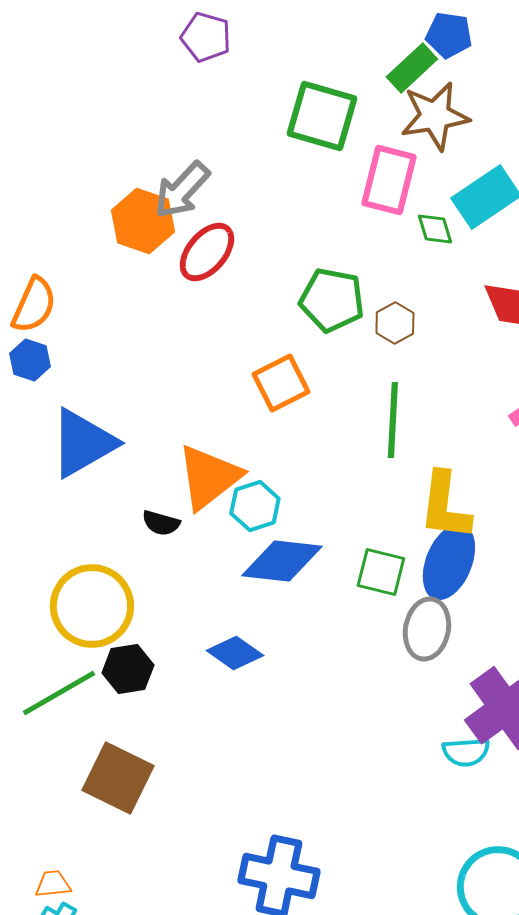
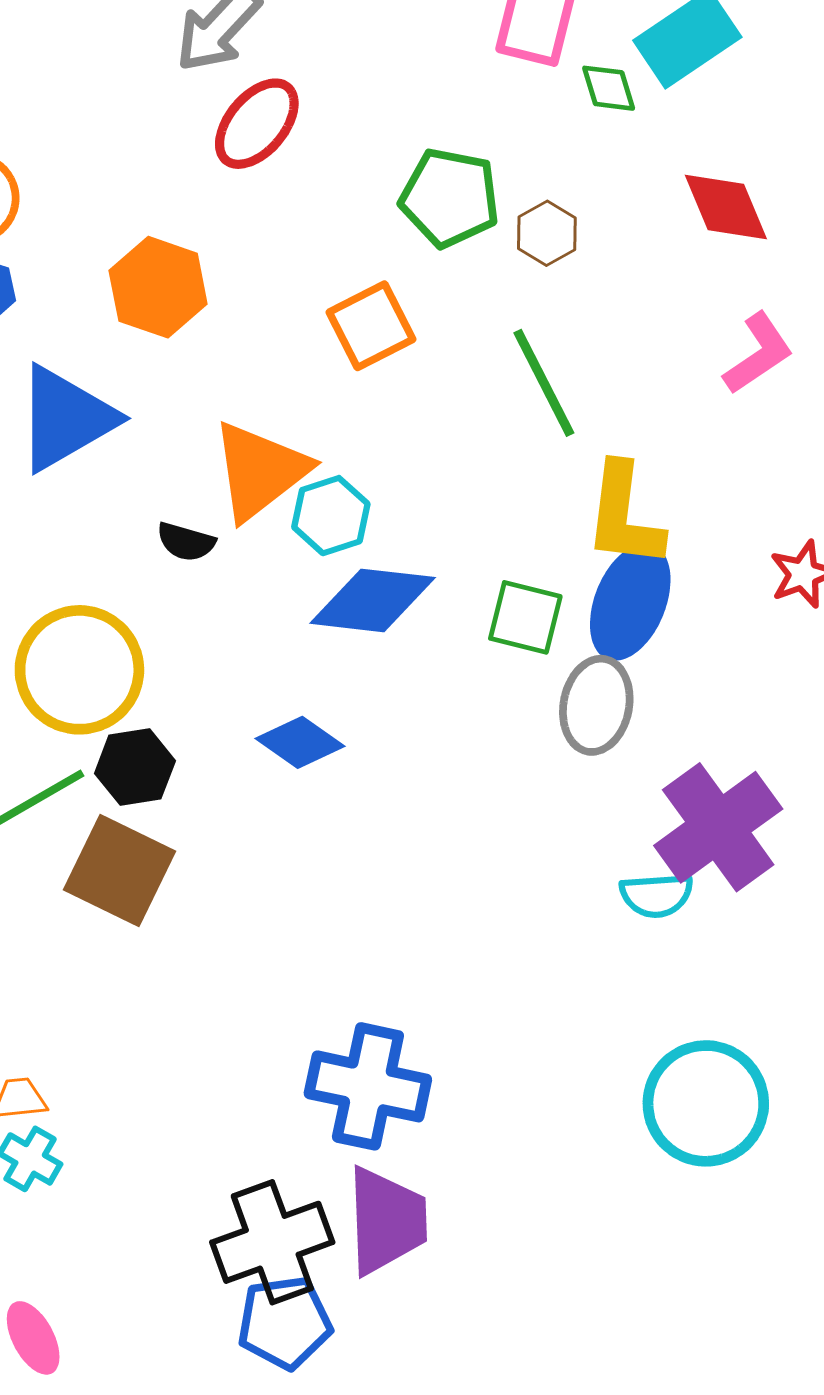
orange hexagon: (143, 221) -> (158, 287), moved
green line: (393, 420) -> (544, 383), turned -30
brown square: (118, 778) -> (120, 870), moved

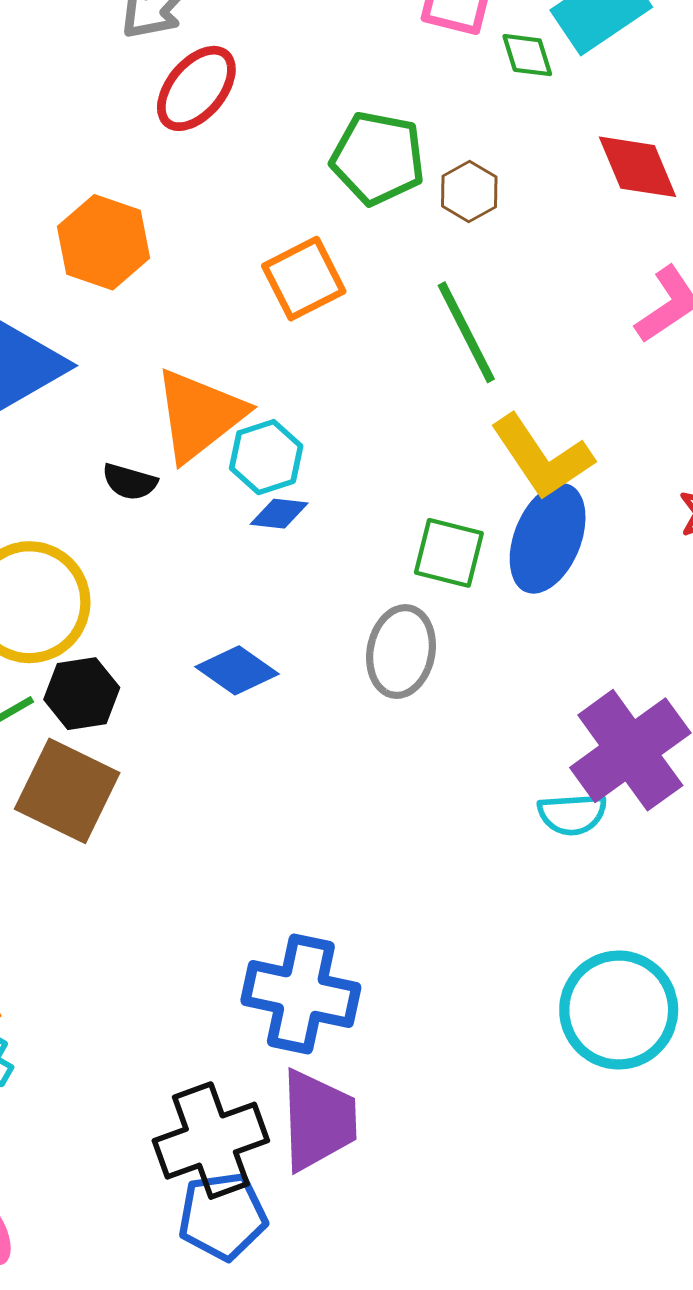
yellow L-shape: (624, 516) -> (542, 457), turned -41
blue diamond: (373, 600) -> (279, 514), moved, size x0.5
gray ellipse: (596, 705) -> (401, 652), moved

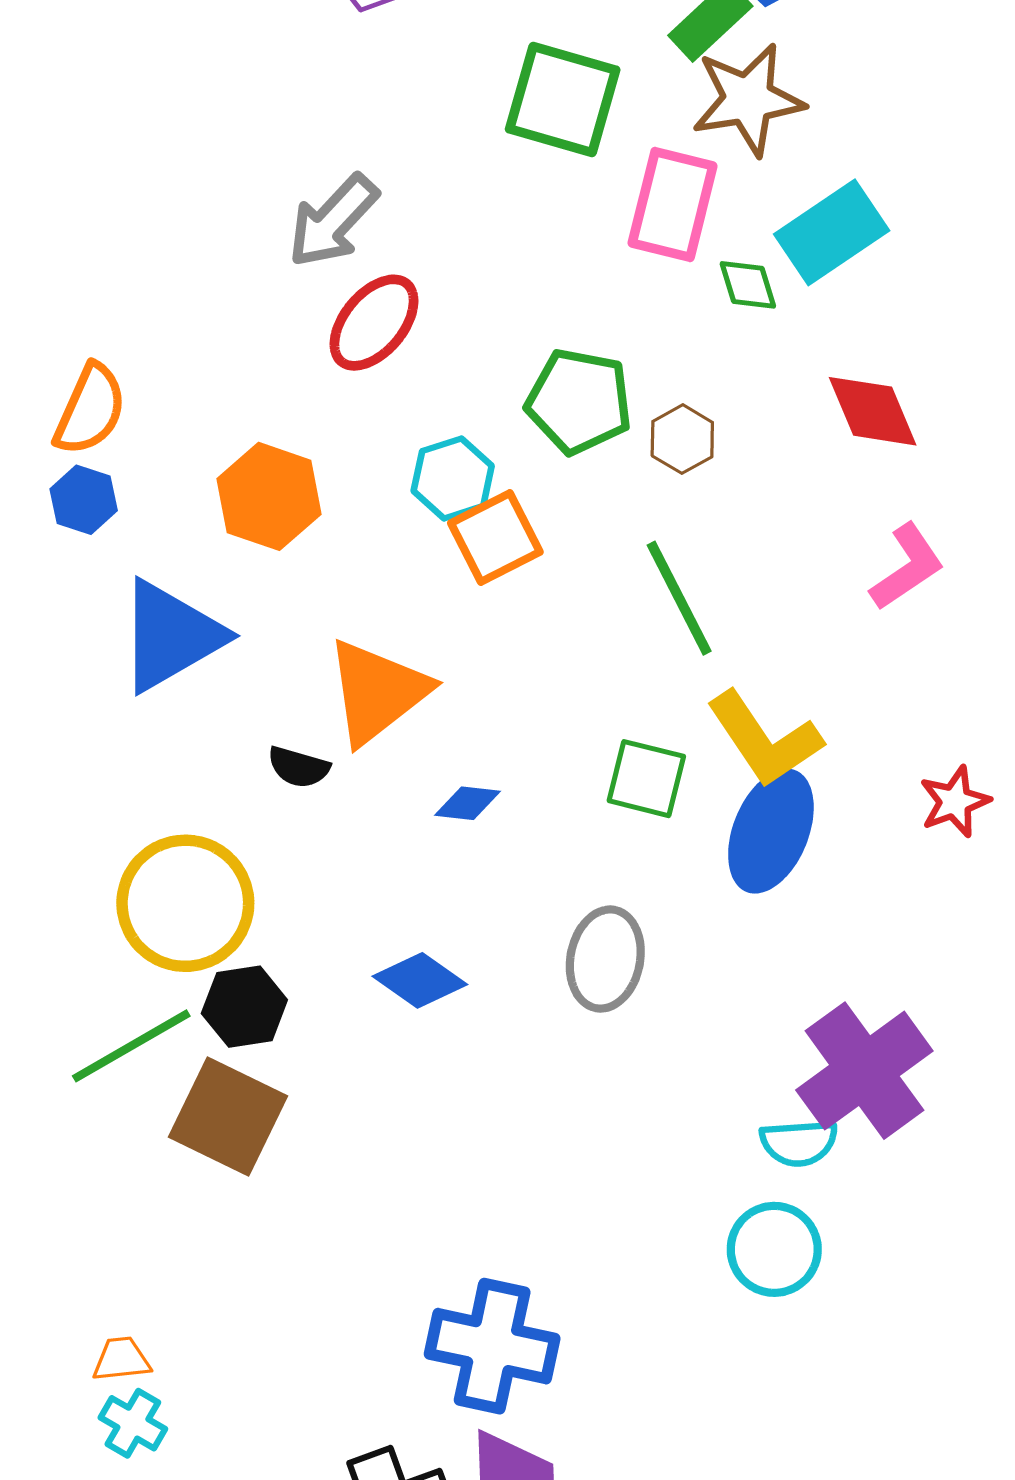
cyan hexagon: (266, 457) -> (453, 478), moved
green square: (449, 553) -> (646, 779), moved
cyan circle: (619, 1010) -> (774, 1249), moved, size x0.7

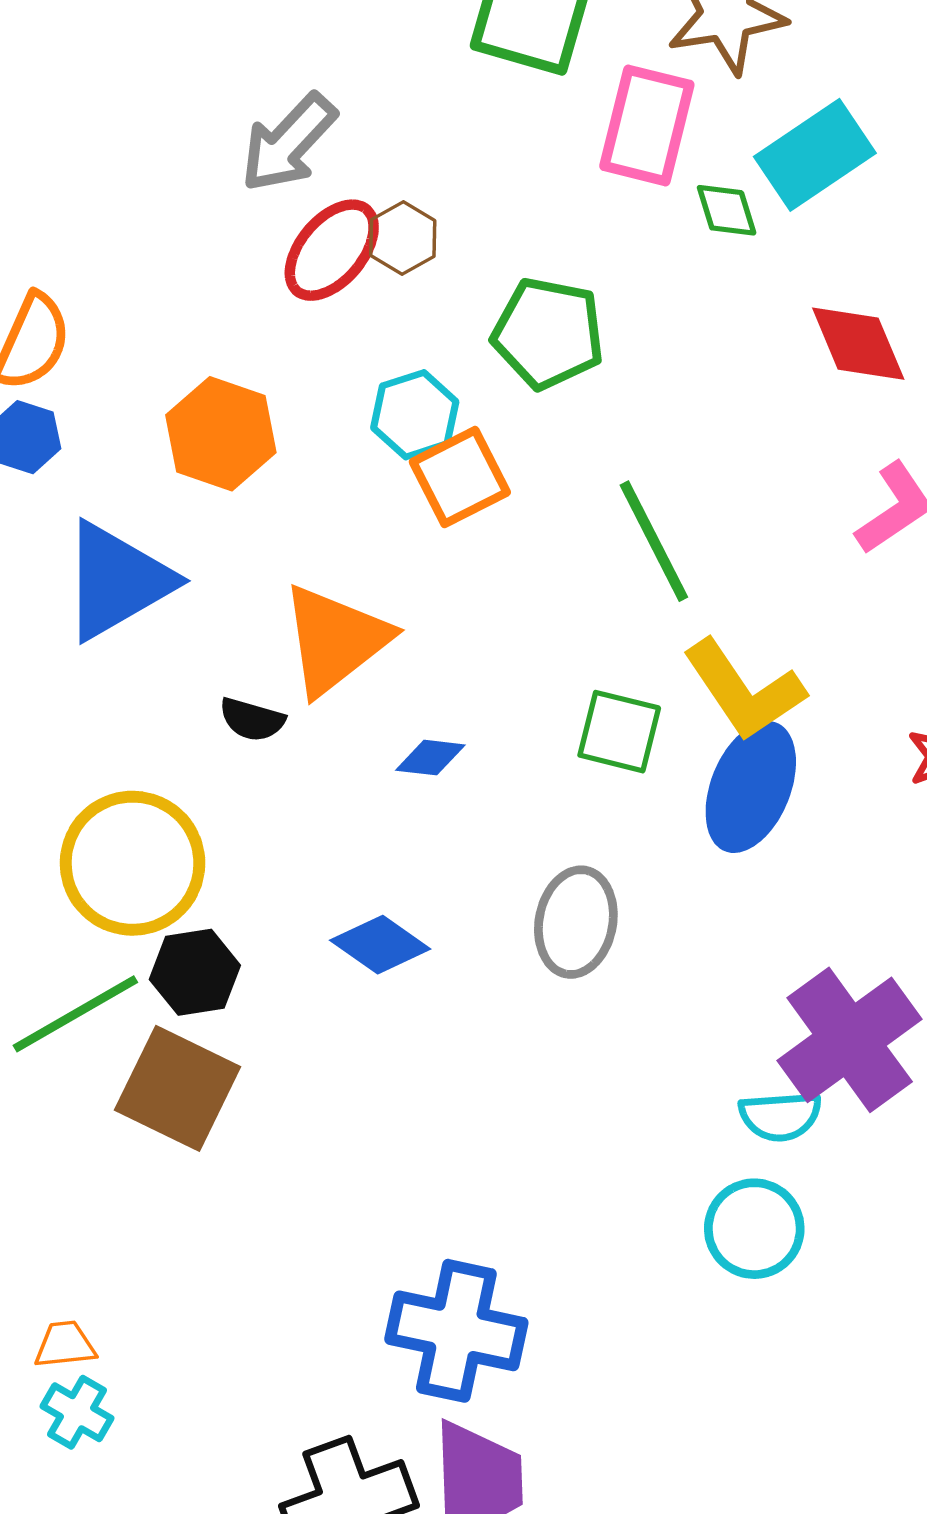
brown hexagon: (682, 439) -> (403, 238), moved

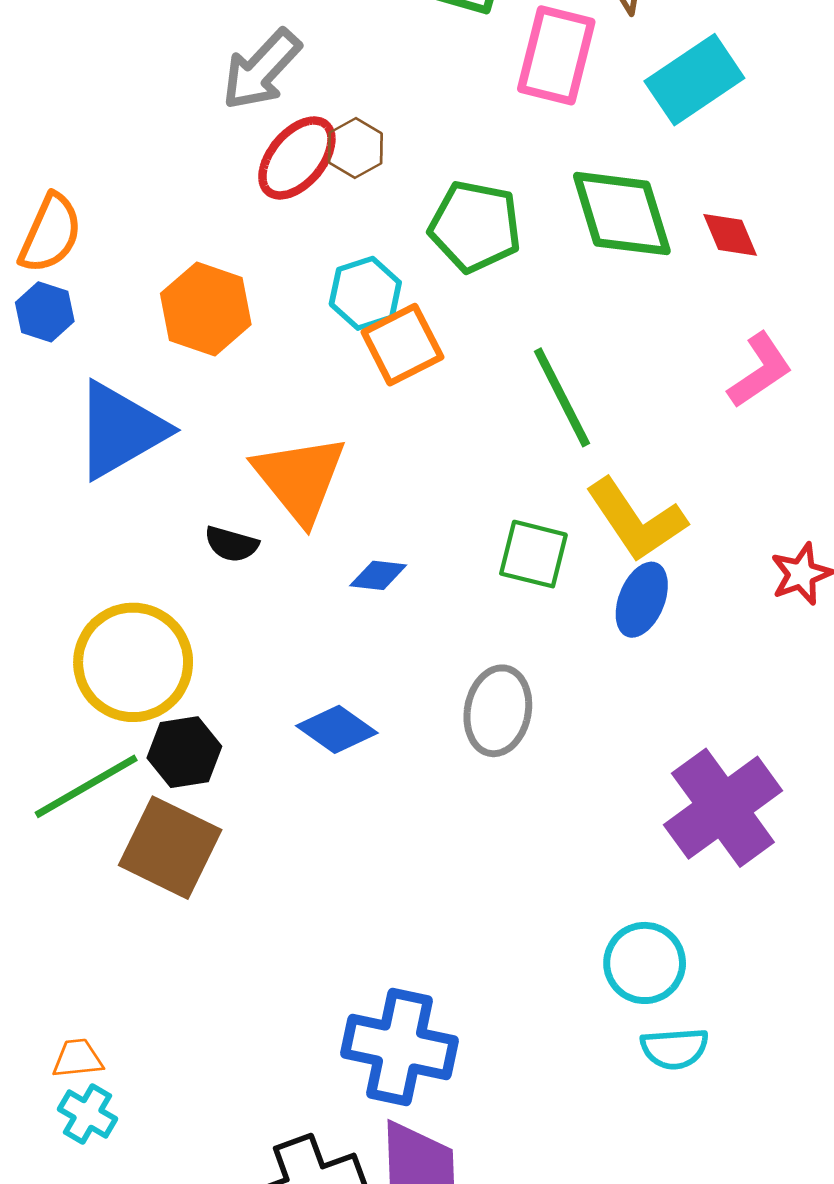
green diamond: (727, 210) -> (622, 214), moved, size x2.0
red diamond: (858, 344) -> (730, 235), size x0.7
orange triangle: (335, 640) -> (300, 479), turned -31
blue ellipse: (751, 787) -> (642, 600), size x0.7
cyan semicircle: (780, 1116) -> (675, 1048), moved

